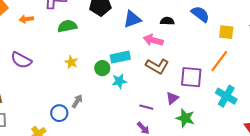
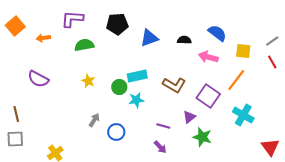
pink arrow: (153, 40) -> (208, 57), moved
purple square: (191, 77) -> (208, 96), turned 30
blue circle: (59, 113) -> (116, 132), moved

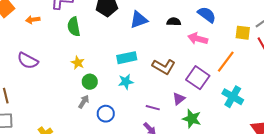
green semicircle: (84, 45) -> (74, 27), turned -90
yellow square: (243, 51) -> (243, 33), moved
green circle: (119, 87) -> (90, 82), moved

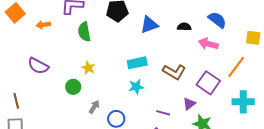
green circle: (90, 82) -> (73, 87), moved
cyan cross: (233, 97) -> (243, 102), turned -30

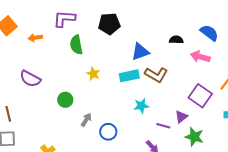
blue triangle: (149, 25) -> (140, 52), moved
yellow star: (88, 68) -> (93, 74), moved
brown L-shape: (174, 72) -> (156, 75), moved
cyan star: (136, 87) -> (141, 106), moved
purple line: (163, 113) -> (163, 126), moved

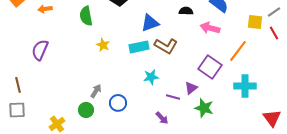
purple semicircle: (30, 79) -> (40, 50), turned 85
green circle: (65, 100) -> (86, 110), moved

